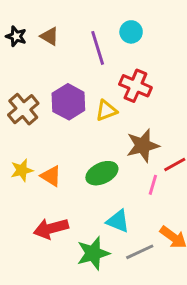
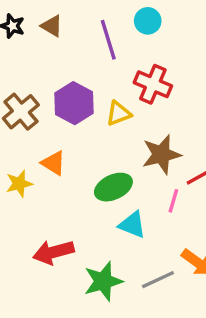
orange triangle: (51, 176) -> (53, 163), moved
cyan triangle: (118, 221) -> (132, 225), moved

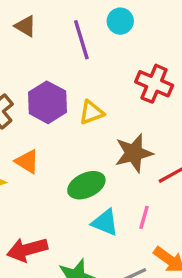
red cross: (153, 84) -> (154, 84), moved
pink line: (173, 201) -> (144, 217), moved

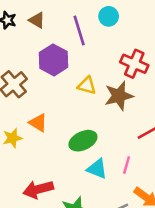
purple hexagon: (47, 102) -> (53, 60), moved
yellow triangle: (91, 112) -> (87, 86), turned 36
brown star: (134, 153) -> (119, 96), moved

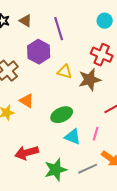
cyan circle: (109, 16) -> (105, 21), moved

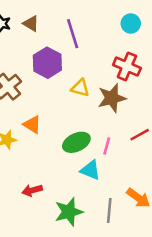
pink line: (96, 134) -> (107, 146), moved
red arrow: (27, 153) -> (32, 190), size x0.7
gray line: (88, 169) -> (109, 211), turned -60

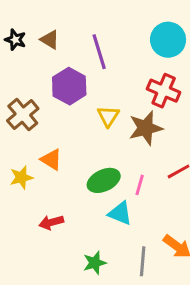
cyan circle: (131, 24) -> (168, 40), size x1.5
yellow triangle: (80, 88) -> (108, 116), turned 48
red arrow: (32, 190) -> (51, 222), moved
green star: (69, 212) -> (95, 263), size x0.7

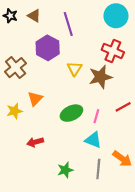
orange triangle: (51, 159) -> (35, 99), turned 42
cyan triangle: (120, 213) -> (93, 140), moved

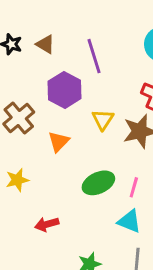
orange triangle: (35, 99) -> (59, 142), moved

